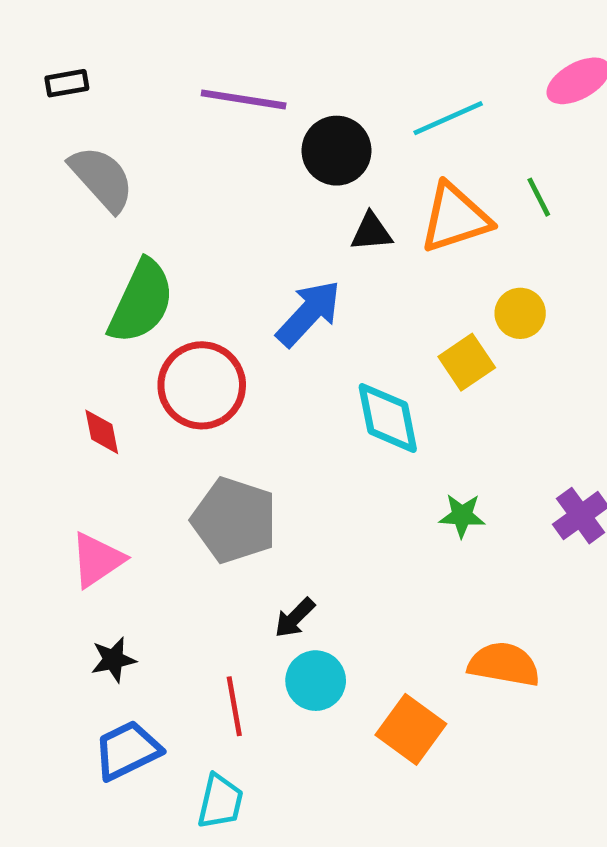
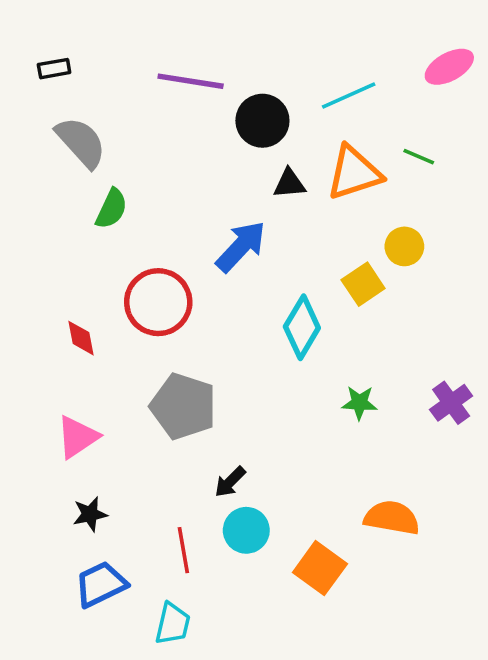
green line: (539, 197) -> (419, 157), turned -40
green semicircle: (141, 302) -> (112, 209), moved, size x0.6
cyan diamond: (388, 418) -> (302, 327), turned 42

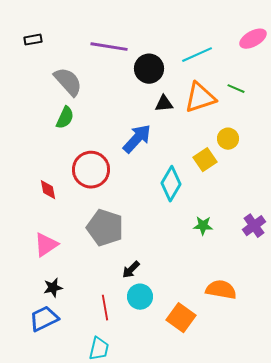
gray semicircle: (81, 142) -> (68, 82), moved
blue trapezoid: (101, 584) -> (44, 319), moved

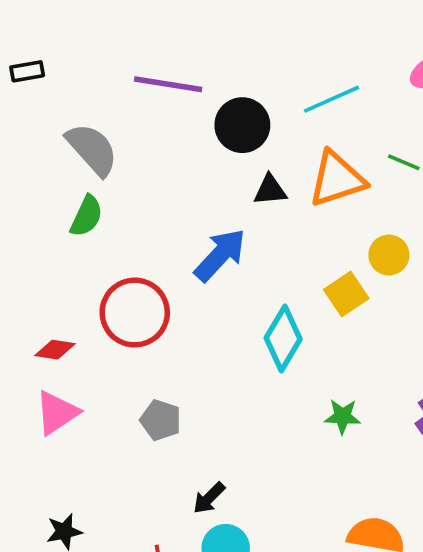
red diamond: (48, 190) -> (55, 350), turned -70
gray pentagon: (105, 228) -> (161, 420), size x0.6
pink triangle: (46, 245) -> (57, 413), moved

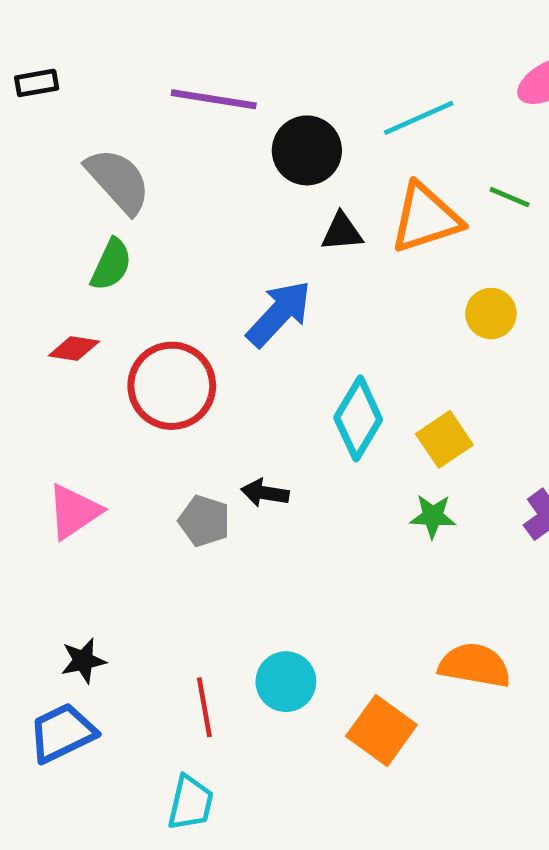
yellow square: (346, 294) -> (444, 439), moved
red diamond: (55, 350) -> (74, 348), moved
black arrow: (209, 498) -> (265, 493), moved, turned 54

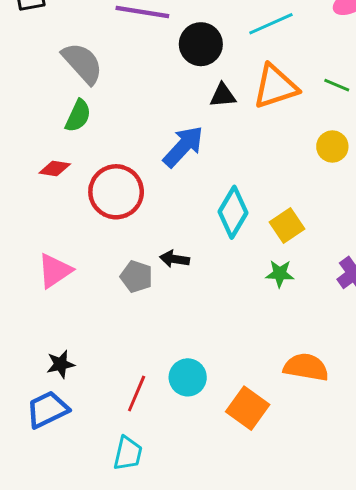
green line: (510, 197) -> (337, 85), moved
yellow circle: (491, 314) -> (332, 146), moved
red line: (204, 707) -> (137, 393), turned 33

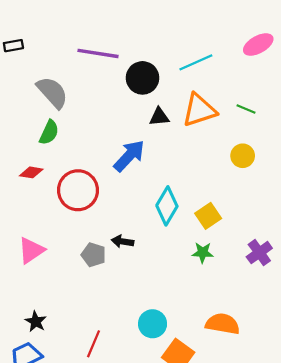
black star: (61, 364) -> (36, 322), turned -30
cyan circle: (188, 377) -> (153, 324), moved

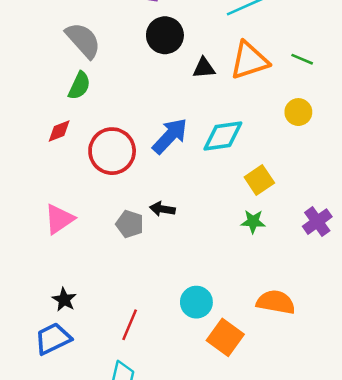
black circle: (143, 78) -> (165, 35), moved
blue arrow: (129, 156) -> (170, 136), moved
red diamond: (31, 172) -> (59, 131), turned -30
cyan diamond: (167, 206) -> (223, 136), moved, turned 51

